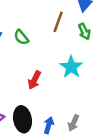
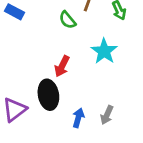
green semicircle: (21, 37) -> (67, 20), moved
black ellipse: (22, 119) -> (48, 95), moved

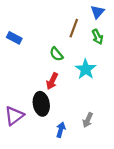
green semicircle: (67, 20) -> (56, 54), moved
blue arrow: (78, 118) -> (61, 130), moved

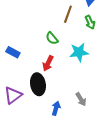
blue rectangle: (14, 38) -> (13, 52), moved
cyan star: (86, 69) -> (79, 52), turned 30
gray arrow: (88, 120) -> (81, 99), turned -56

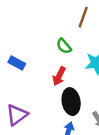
black ellipse: (38, 84) -> (71, 102), moved

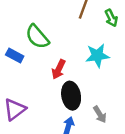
green semicircle: (64, 46) -> (37, 37), moved, size x1.5

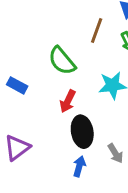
green semicircle: (37, 37) -> (62, 61), moved

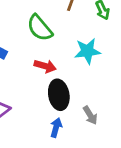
red arrow: (68, 101) -> (45, 66), turned -100

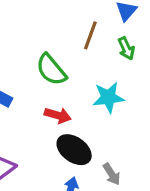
black ellipse: (59, 95) -> (74, 150), turned -44

